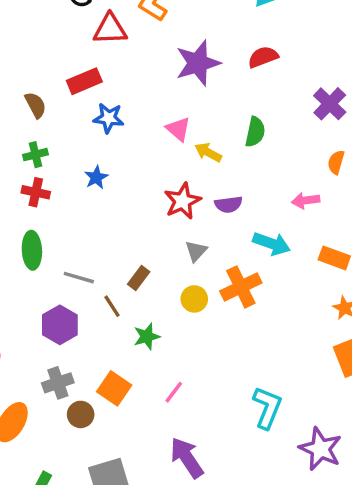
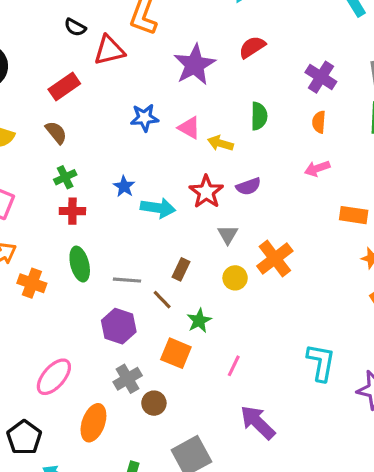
red rectangle: (84, 81) -> (64, 86), moved
blue star: (109, 118) -> (144, 118), moved
orange semicircle: (336, 162) -> (319, 122), moved
cyan arrow: (272, 244) -> (158, 208), moved
orange square: (114, 388) -> (176, 353), moved

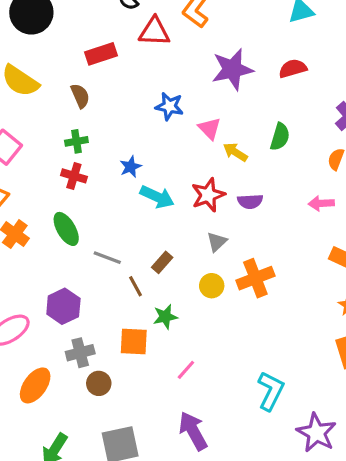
green ellipse: (80, 264) -> (66, 229), turned -32
purple hexagon: (119, 326) -> (63, 306), moved
orange square: (176, 353) -> (134, 342), turned -36

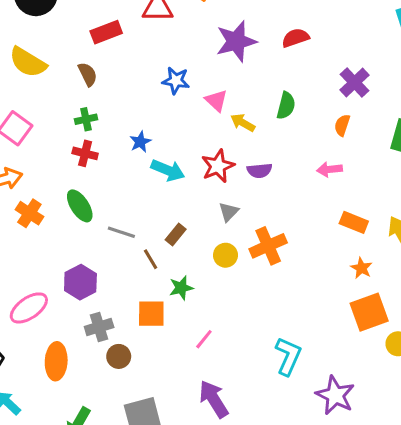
orange ellipse: (35, 385) -> (56, 361), turned -30

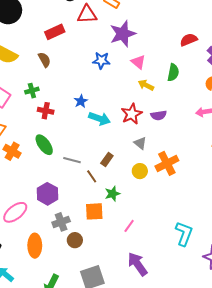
red semicircle: (295, 38) -> (189, 40), moved
purple star: (236, 41) -> (123, 34), moved
pink triangle: (216, 101) -> (138, 62), moved
green cross: (86, 119) -> (32, 91), moved
gray triangle: (229, 212) -> (140, 143), turned -32

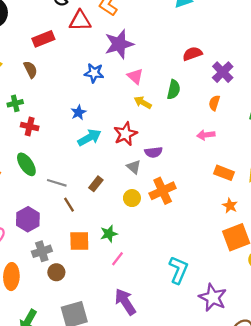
blue star: (81, 101) -> (78, 112), moved
purple semicircle: (159, 115) -> (153, 152), moved
cyan arrow: (100, 118) -> (89, 138), turned -50
brown line: (92, 176) -> (69, 205), moved
green star: (112, 194) -> (109, 234), moved

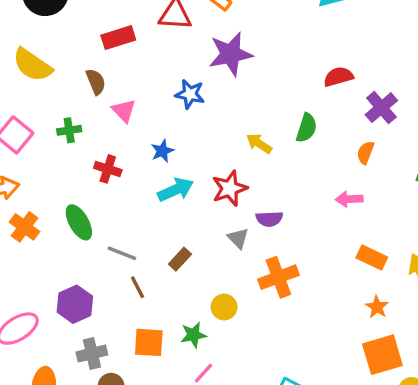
pink triangle: (135, 76) -> (124, 111), moved
red cross: (30, 126) -> (108, 169), moved
yellow circle: (132, 198) -> (224, 307), moved

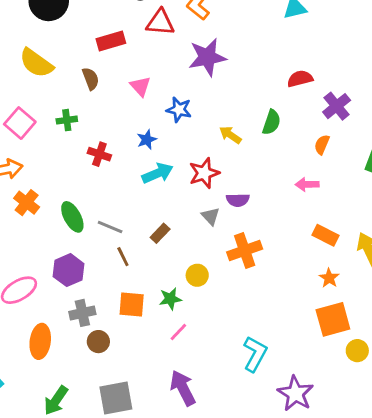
blue star: (190, 94) -> (179, 110), moved
pink triangle: (124, 111) -> (140, 86), moved
green ellipse: (79, 222) -> (72, 217), moved

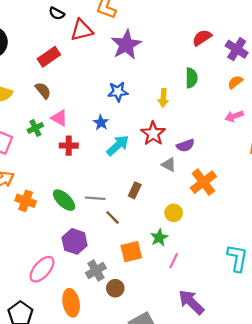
pink triangle: (140, 86) -> (59, 118), moved
yellow arrow: (230, 135) -> (163, 98), turned -102
orange semicircle: (322, 145) -> (235, 82), turned 49

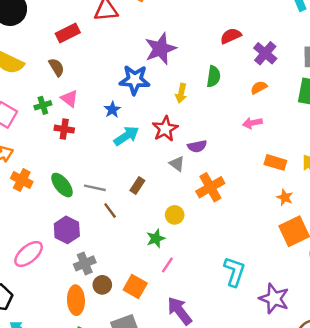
purple star: (126, 45) -> (161, 49), moved
blue star: (118, 92) -> (135, 80), size x1.4
red cross: (69, 146) -> (64, 129), moved
orange square: (131, 252) -> (135, 286), moved, turned 35
orange ellipse: (71, 303) -> (76, 300), moved

